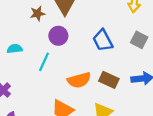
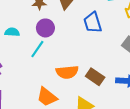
purple circle: (58, 36) -> (45, 28), moved
blue trapezoid: (103, 40) -> (93, 23), moved

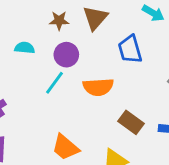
cyan semicircle: (12, 32) -> (25, 48), moved
orange semicircle: (67, 72) -> (98, 87), moved

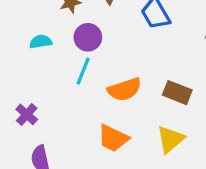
orange semicircle: (98, 87) -> (124, 89), moved

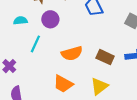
cyan line: (83, 71) -> (35, 44), moved

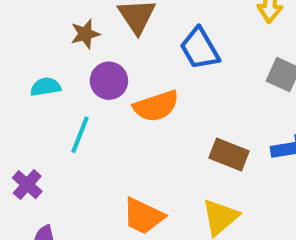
orange semicircle: (72, 53) -> (156, 106), moved

